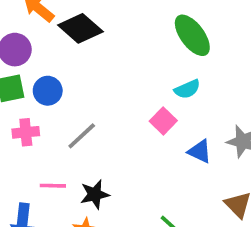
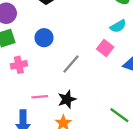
blue circle: (48, 91) -> (44, 38), moved
gray line: (82, 136) -> (71, 64), moved

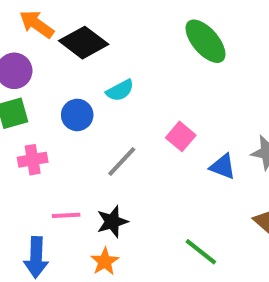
cyan semicircle: (118, 26) -> (120, 90), moved

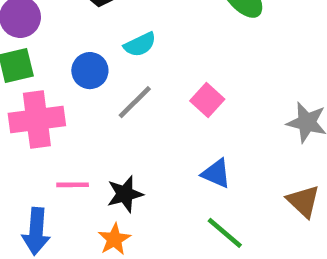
pink cross: (33, 160) -> (37, 120), size x1.6
gray line: (122, 162) -> (135, 102), moved
blue triangle: (223, 166) -> (216, 173), moved

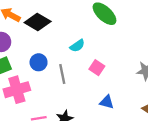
cyan semicircle: (140, 45) -> (77, 46), moved
gray line: (135, 102) -> (62, 74), turned -48

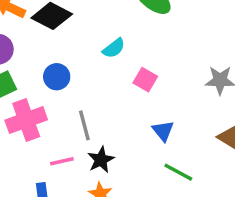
gray line: (62, 74) -> (84, 125), moved
blue triangle: (107, 102) -> (163, 131), turned 40

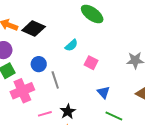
gray line: (84, 125) -> (55, 80), moved

